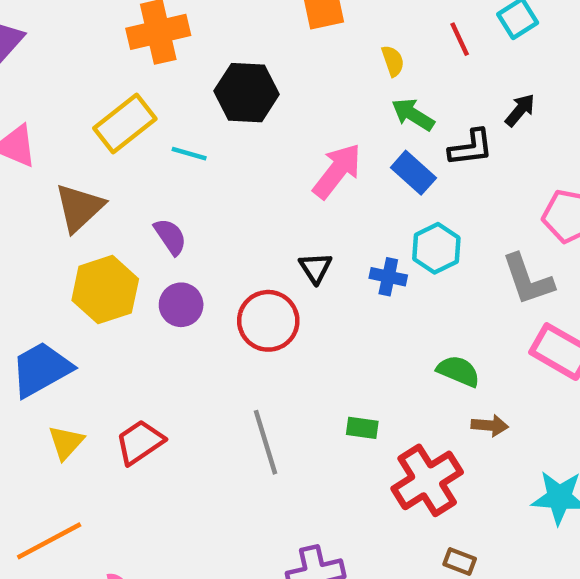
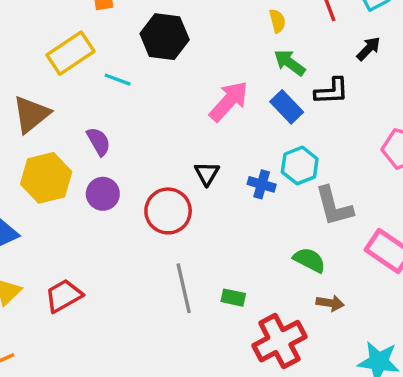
black arrow: (520, 110) -> (369, 49), moved
gray L-shape: (528, 280) -> (334, 206), moved
gray line: (265, 442) -> (184, 288), moved

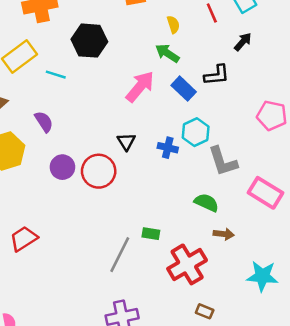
green arrow: (290, 63) -> (167, 53), moved
purple circle: (103, 194) -> (62, 167), moved
gray line: (184, 288) -> (120, 255), moved, turned 42

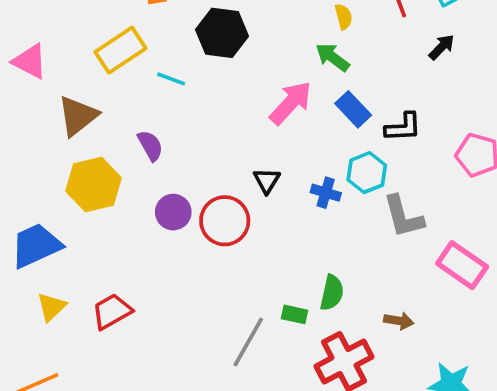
black L-shape: (217, 75) -> (403, 127), moved
green semicircle: (206, 203) -> (332, 293), moved, turned 75

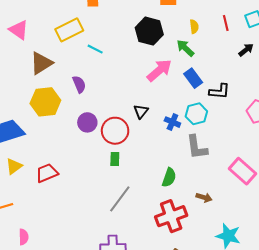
black hexagon: (222, 33) -> (149, 31), moved
gray L-shape: (403, 217) -> (197, 147), moved
green rectangle: (295, 314) -> (115, 159), moved, turned 72

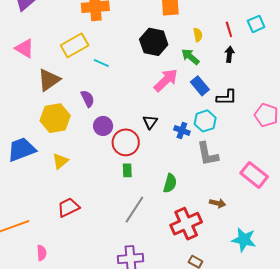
black arrow: (246, 50) -> (229, 54), moved, turned -42
purple circle: (87, 122) -> (103, 126), moved
yellow triangle: (14, 166) -> (60, 161), moved
red trapezoid: (47, 173) -> (68, 207), moved
green semicircle: (169, 177) -> (170, 183), moved

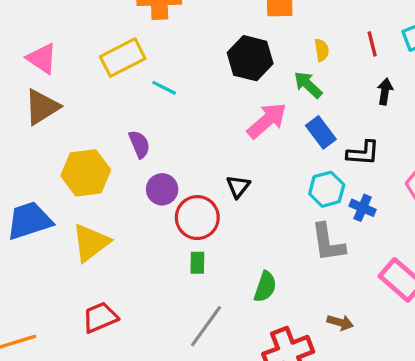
black arrow: (229, 54) -> (385, 92), moved
brown triangle: (49, 80) -> (42, 107), moved
blue cross: (182, 130) -> (363, 208), moved
yellow triangle: (60, 161) -> (91, 243), size x1.5

